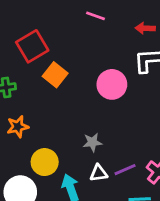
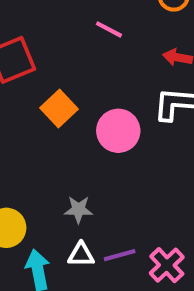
orange square: (55, 75) -> (59, 109), moved

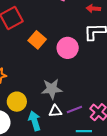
gray star: (79, 210) -> (52, 89), size x1.5

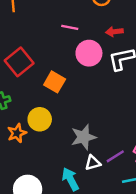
pink circle: (68, 48) -> (89, 53), moved
yellow circle: (17, 102) -> (40, 119), moved

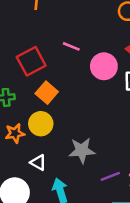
pink line: (70, 27) -> (71, 46), moved
orange square: (55, 82) -> (47, 93), moved
white triangle: (93, 163) -> (38, 163), moved, turned 35

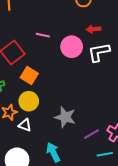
gray star: (82, 150) -> (65, 117), turned 30
white triangle: (38, 163) -> (25, 125), moved

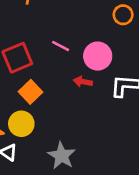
red arrow: (94, 29) -> (83, 82), moved
pink circle: (72, 47) -> (98, 56), moved

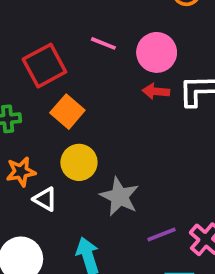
red arrow: (83, 82) -> (156, 91), moved
yellow circle: (21, 124) -> (79, 162), moved

